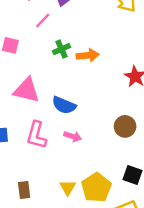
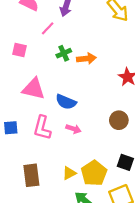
yellow triangle: (68, 188) -> (69, 173), turned 32
brown rectangle: (24, 190) -> (31, 175), size x1.5

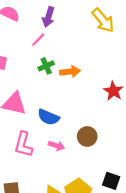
pink line: (48, 28) -> (38, 40), moved
brown circle: (119, 120) -> (87, 136), moved

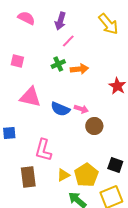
pink line: (38, 40) -> (68, 41), moved
pink L-shape: (23, 144) -> (43, 150), moved
pink arrow: (56, 146) -> (81, 109), moved

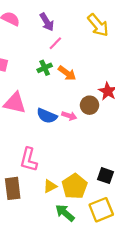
purple arrow: (60, 21) -> (47, 22), turned -48
orange arrow: (79, 69) -> (67, 73), turned 42
brown circle: (94, 126) -> (89, 105), moved

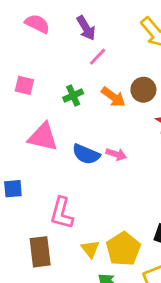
green cross: (45, 68) -> (73, 95), moved
brown circle: (89, 105) -> (143, 90), moved
yellow triangle: (50, 186) -> (90, 249), turned -40

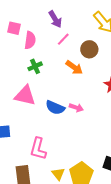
pink semicircle: (37, 24) -> (30, 40), moved, turned 72
pink square: (24, 85) -> (14, 28), moved
brown circle: (143, 90) -> (89, 49), moved
green cross: (73, 95) -> (35, 66), moved

